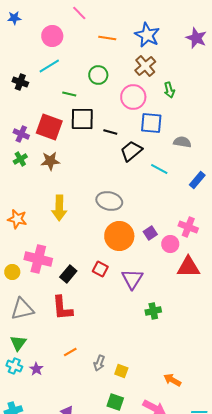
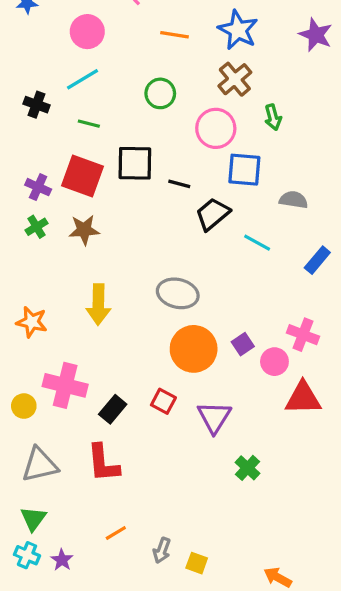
green line: (69, 94) -> (89, 124), moved
green cross: (153, 311) -> (248, 468), turned -35

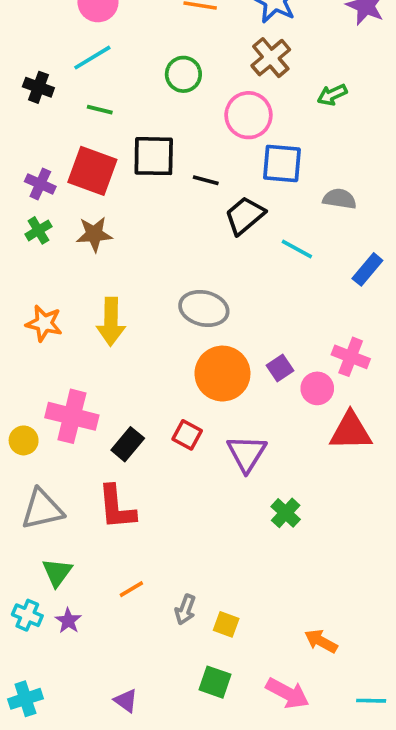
green arrow: (273, 117) -> (332, 95), moved, turned 80
orange star: (32, 322) -> (44, 323), moved
green triangle: (33, 519) -> (57, 572), moved

